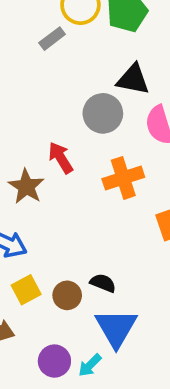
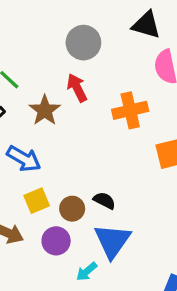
gray circle: (103, 113) -> (83, 43), moved
purple circle: (54, 361) -> (56, 241), moved

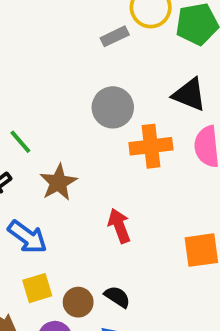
red arrow: (77, 88) -> (119, 226), moved
orange cross: (130, 110) -> (151, 146), moved

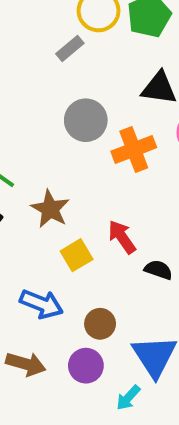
blue arrow: (27, 237) -> (41, 304), moved
yellow square: (37, 288) -> (77, 255), moved
black semicircle: (117, 297) -> (158, 270), moved

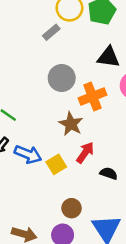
brown star: (50, 209) -> (71, 124), moved
red arrow: (122, 237) -> (85, 153), turned 70
blue arrow: (41, 304) -> (28, 154), moved

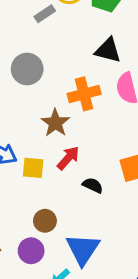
gray circle: (62, 78) -> (27, 69), moved
yellow square: (56, 164) -> (33, 168), turned 30

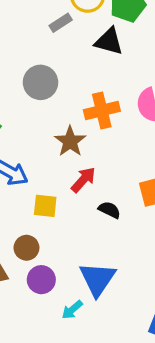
black triangle: (108, 50) -> (109, 41), moved
yellow square: (33, 168) -> (45, 206), moved
brown circle: (45, 221) -> (26, 248), moved

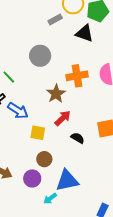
brown circle: (26, 248) -> (44, 159), moved
blue triangle: (97, 279) -> (67, 180), turned 40

